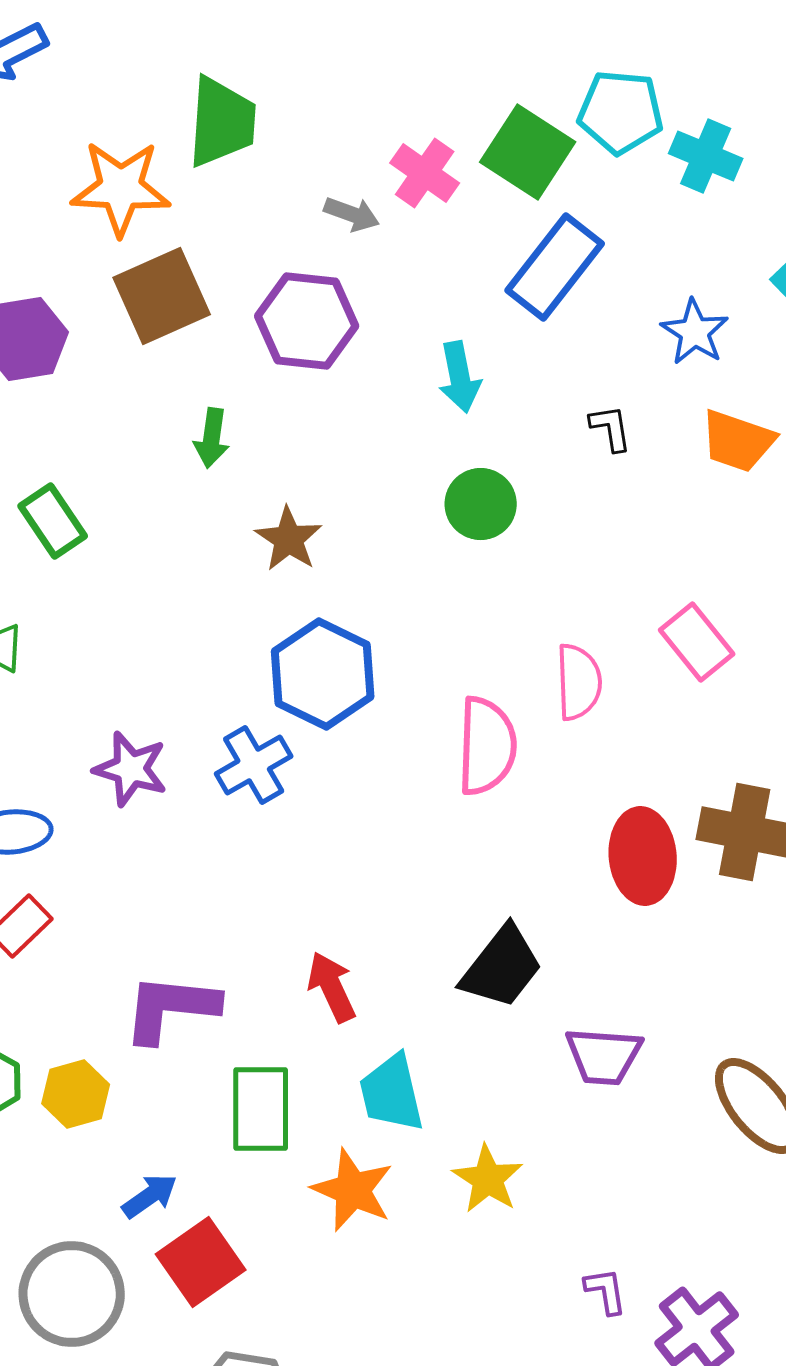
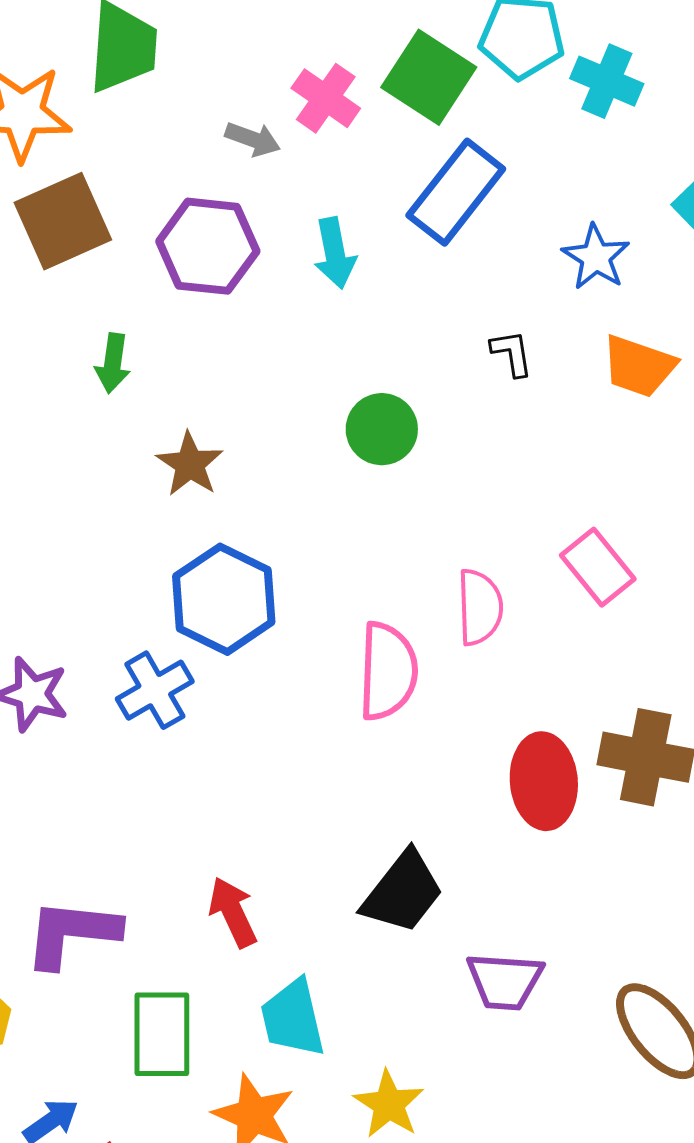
cyan arrow: (460, 377) -> (335, 253), moved

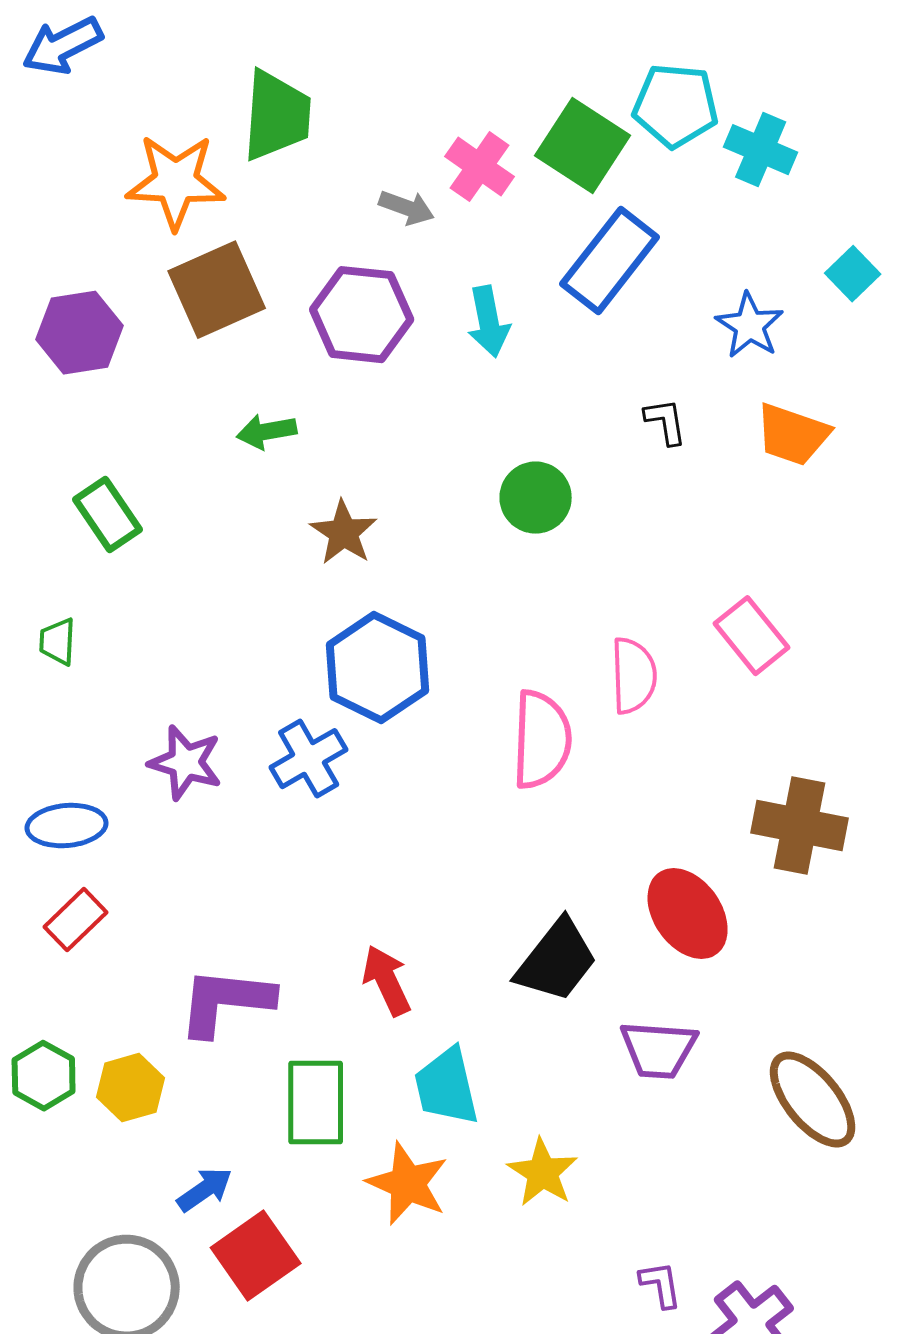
green arrow: (113, 363) -> (267, 432), turned 72
red ellipse: (544, 781) -> (688, 914), moved, turned -30

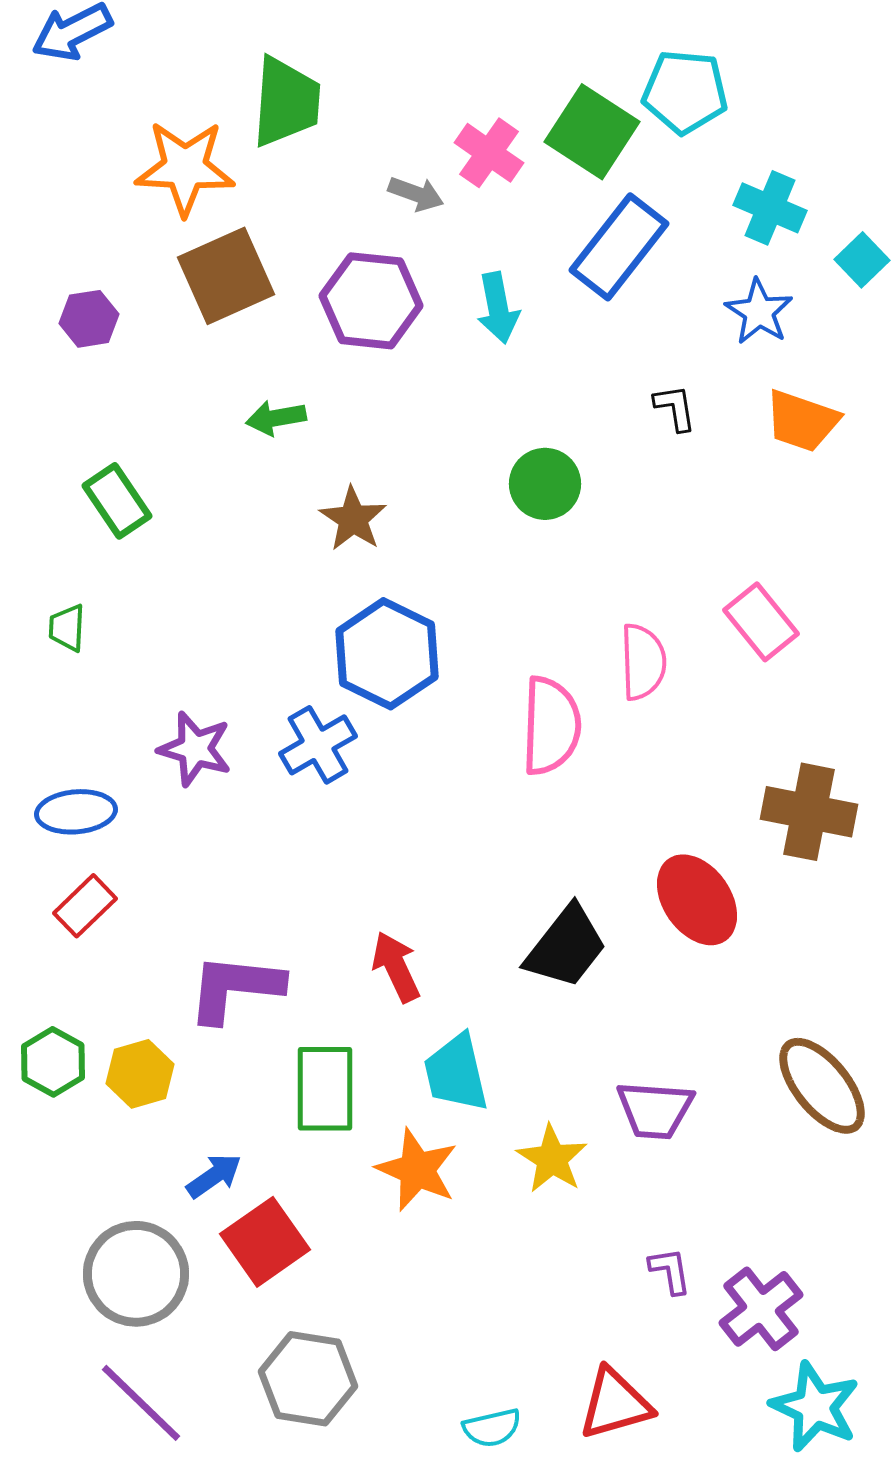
cyan cross: (761, 150) -> (770, 208), moved
purple hexagon: (80, 333) -> (89, 319), size x0.7
purple trapezoid: (659, 1050) -> (655, 1110), moved

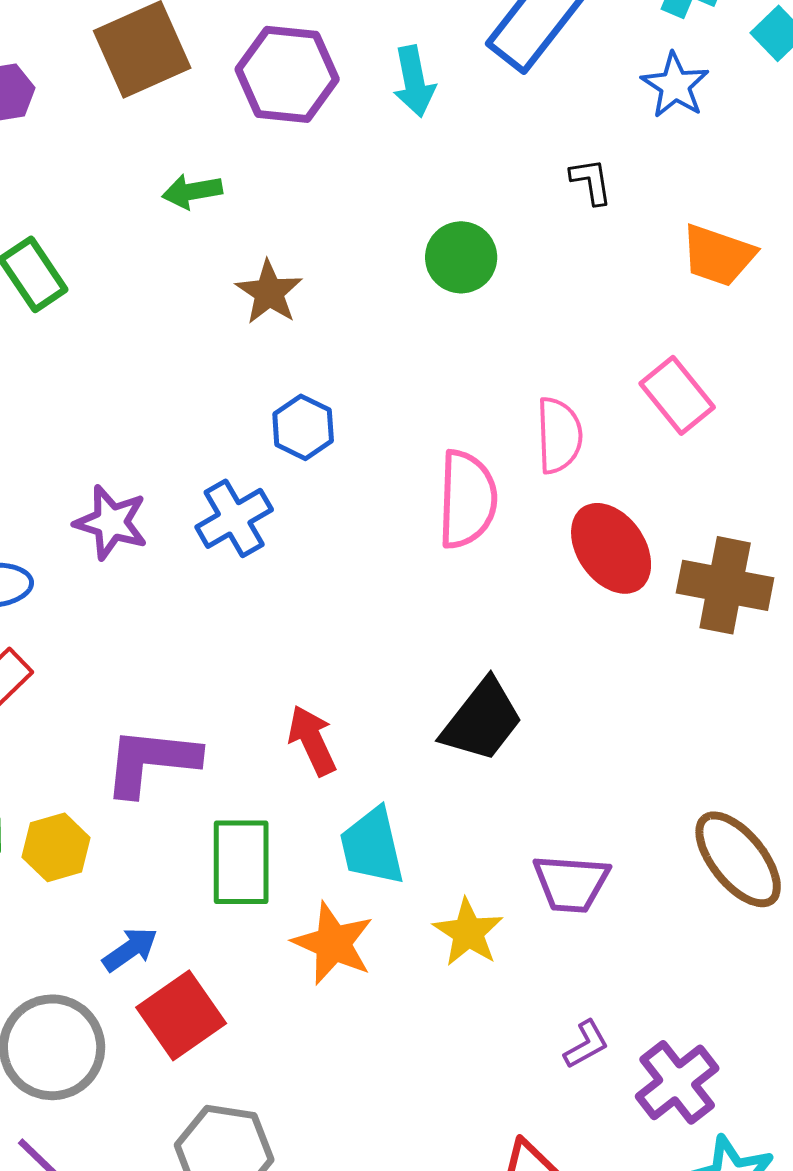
orange trapezoid: (802, 421) -> (718, 255), moved
blue hexagon: (387, 654) -> (303, 427), size x0.6
red ellipse: (697, 900) -> (611, 548), moved
purple L-shape: (670, 1271) -> (586, 1044), turned 70

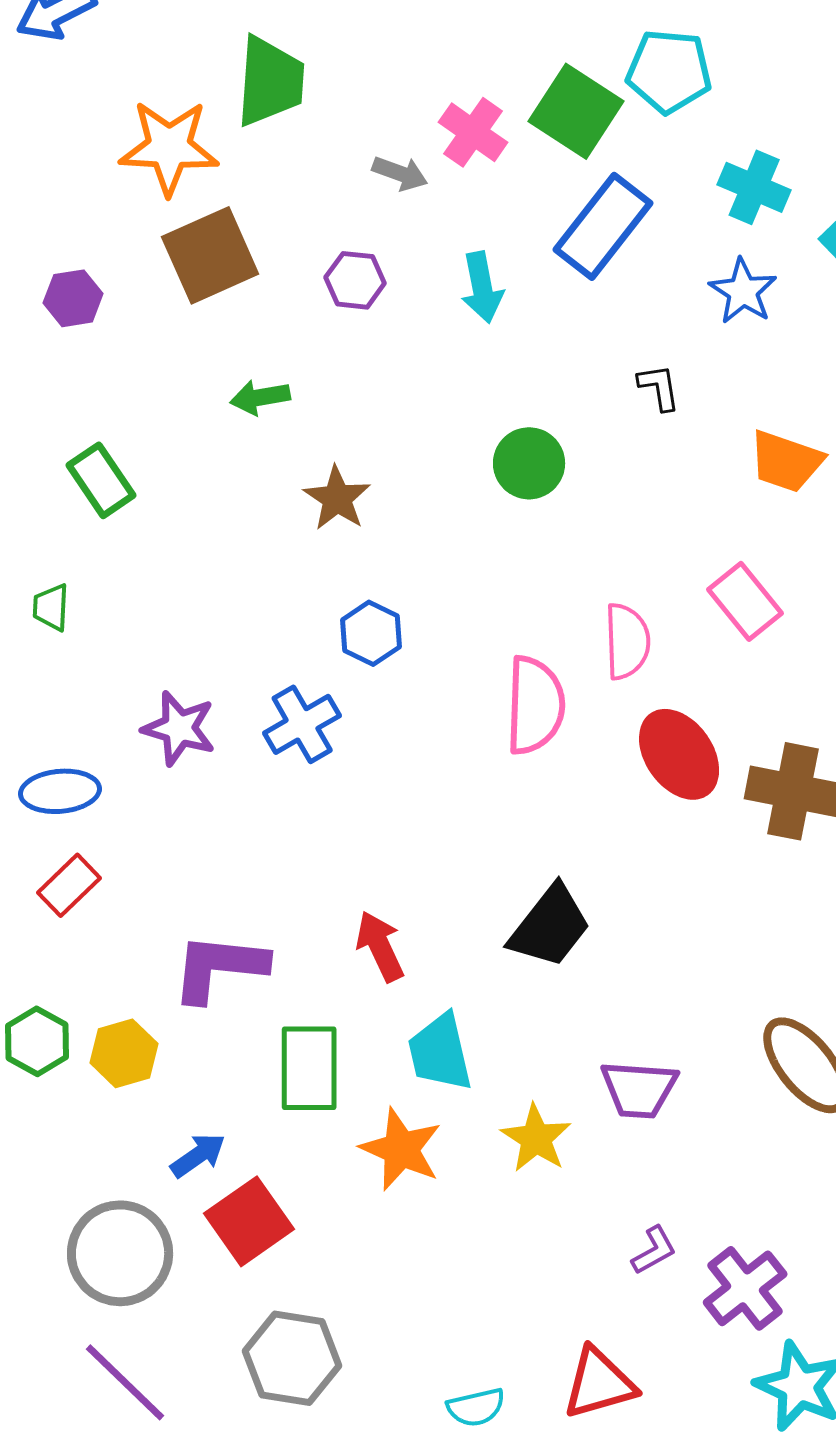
purple hexagon: (287, 74) -> (355, 280), size x0.6

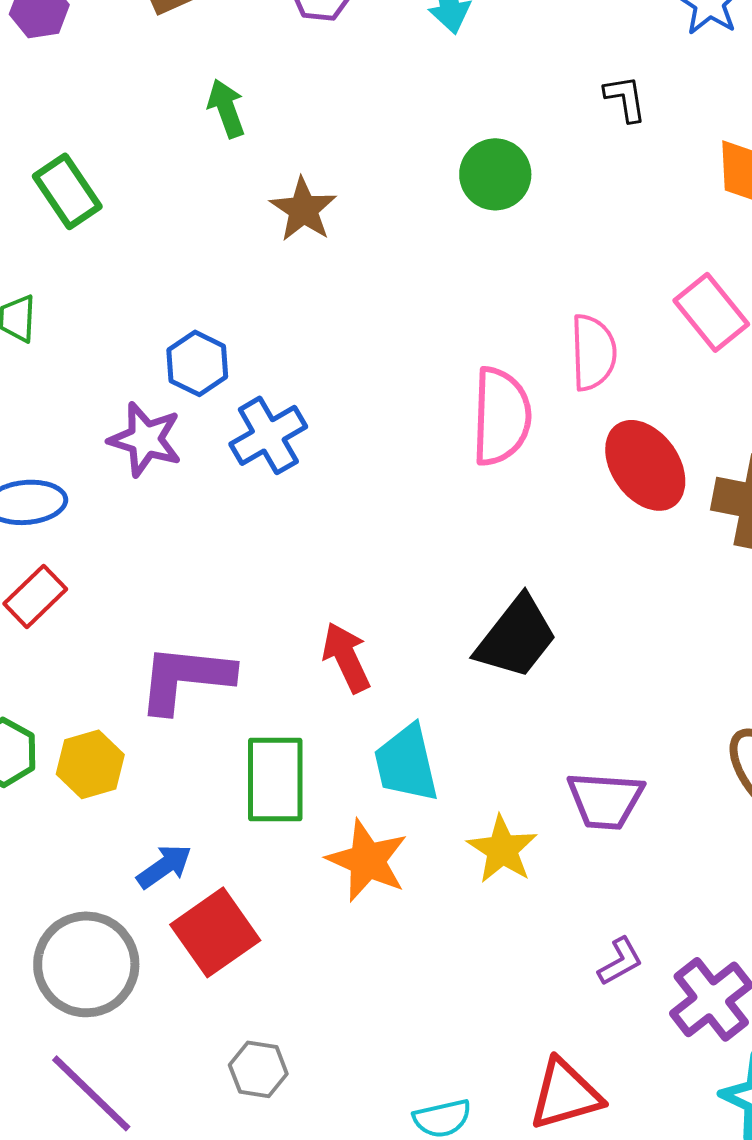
green arrow: (260, 397) -> (226, 108), turned 80
blue hexagon: (371, 633) -> (197, 363), moved
gray hexagon: (292, 1358) -> (258, 1069), size x0.6

